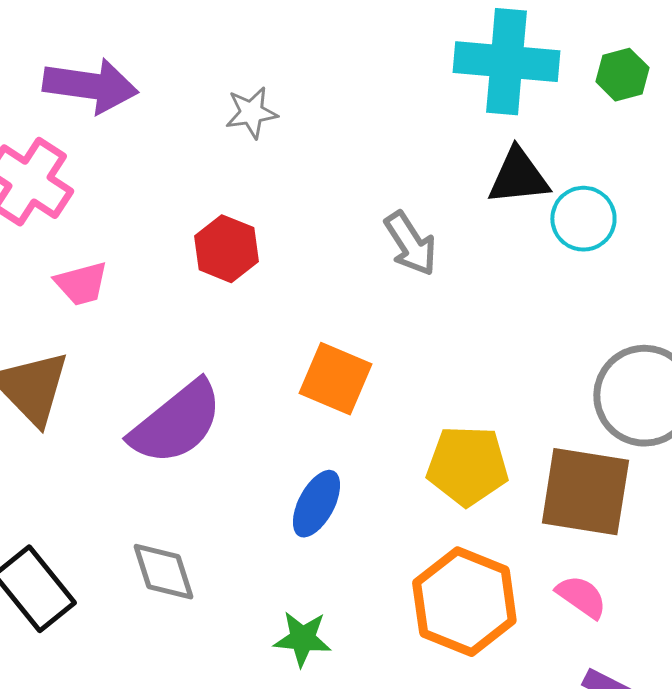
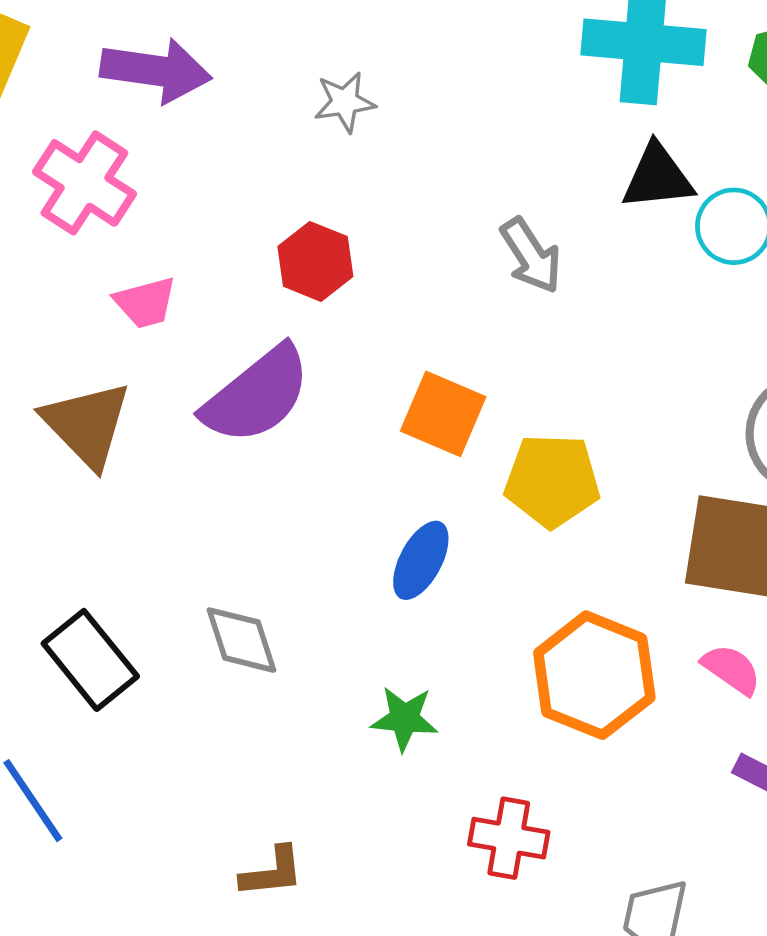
purple semicircle: (176, 423) -> (257, 395), moved
yellow pentagon: (467, 466) -> (552, 481), moved

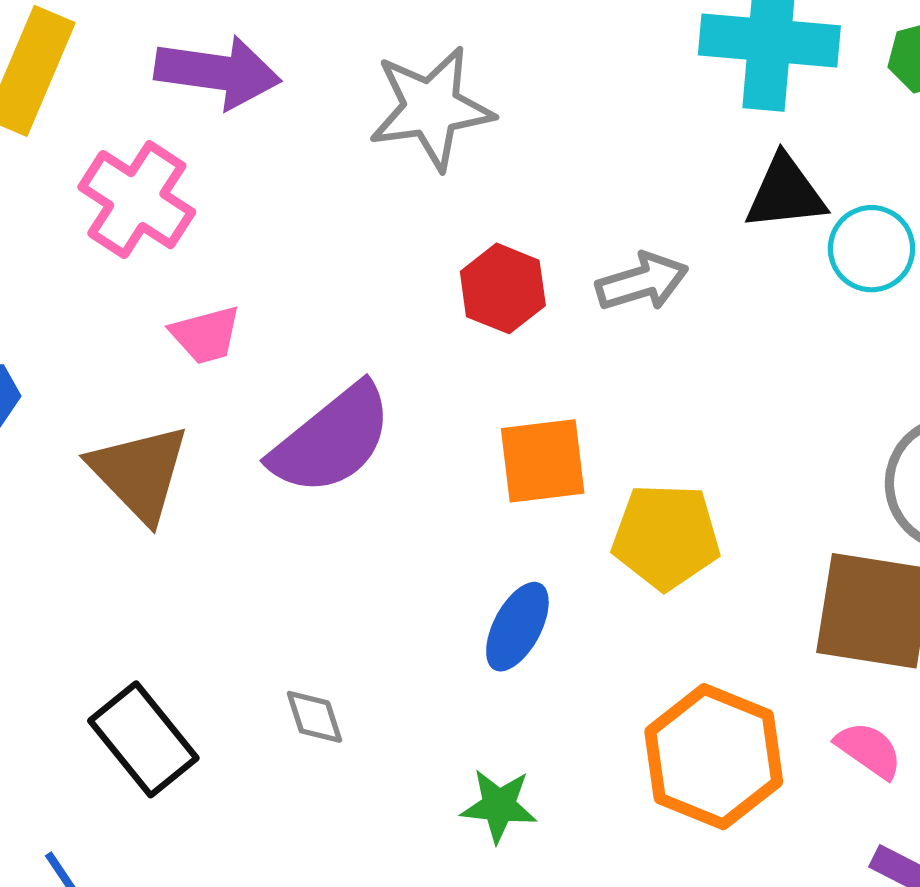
gray star: (345, 102) -> (431, 108), size x1.8
gray arrow: (531, 256) -> (642, 282), turned -74
red hexagon: (315, 261) -> (503, 288), moved
orange square: (443, 414) -> (543, 461), turned -30
gray diamond: (242, 640) -> (314, 717), size x0.7

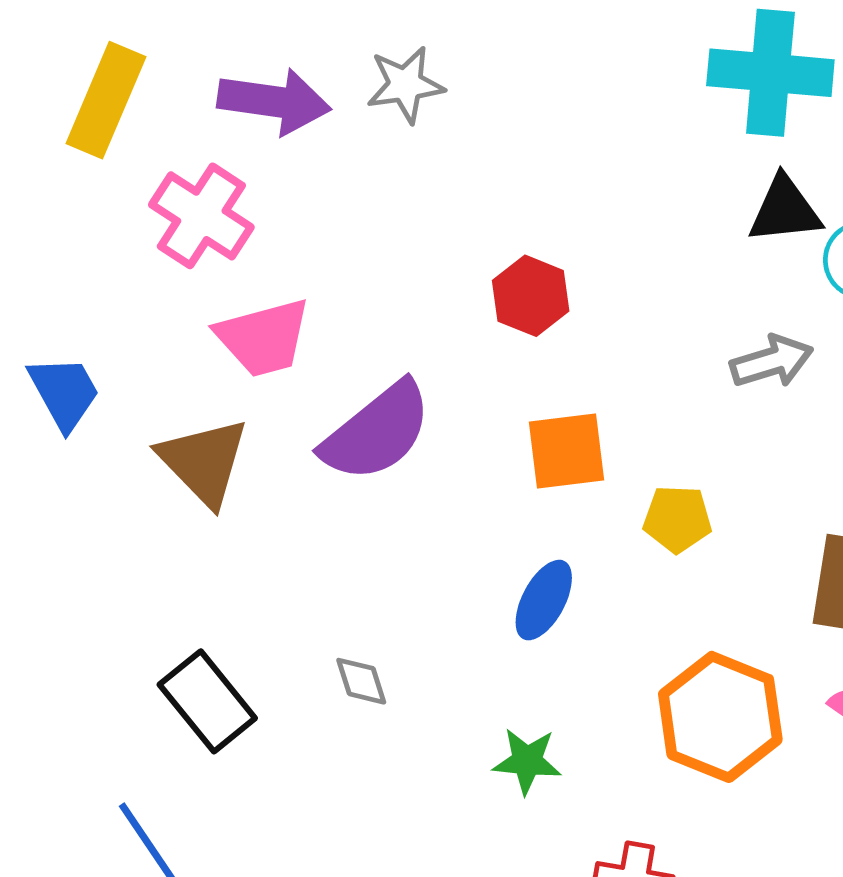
gray star: (431, 108) -> (405, 85), moved, size x0.7
gray arrow: (642, 282) -> (772, 361), moved
pink trapezoid: (206, 335) -> (263, 338), size x1.5
yellow pentagon: (666, 536) -> (677, 519), size x0.7

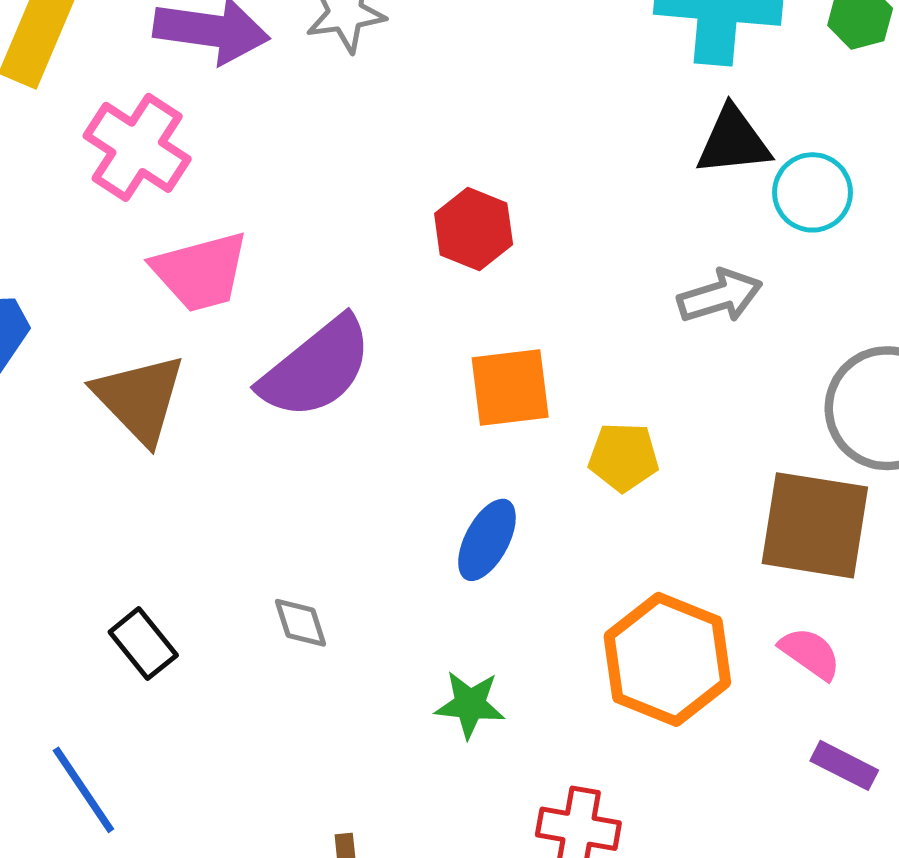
black rectangle: (207, 701) -> (143, 644), size x0.7

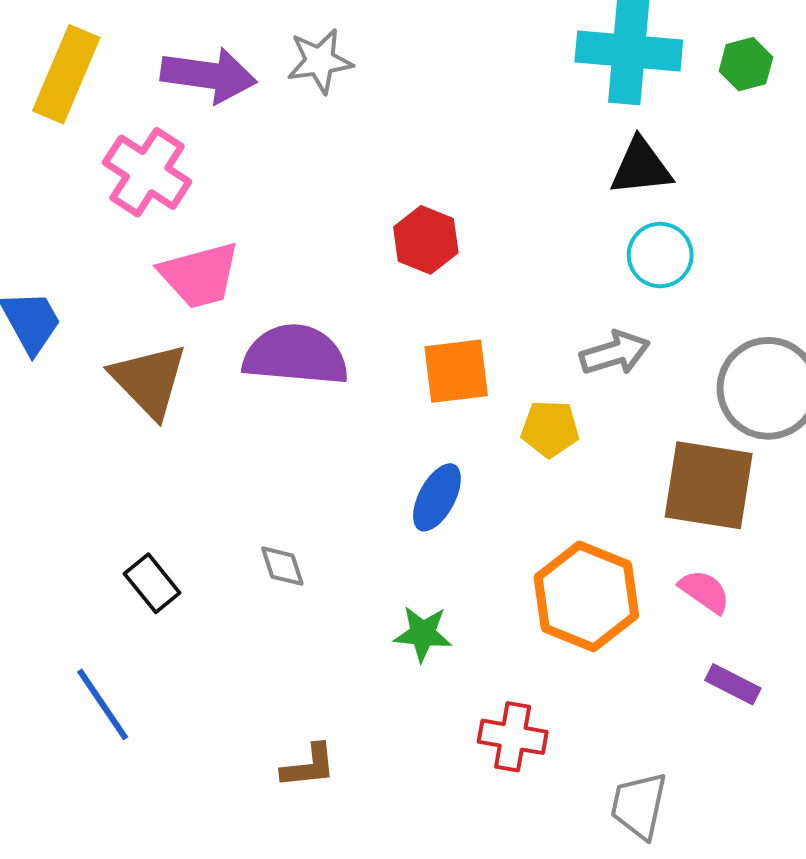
cyan circle: (813, 192) -> (660, 255), moved
gray arrow: (720, 296) -> (615, 353), moved
purple semicircle: (316, 368) -> (296, 355), turned -136

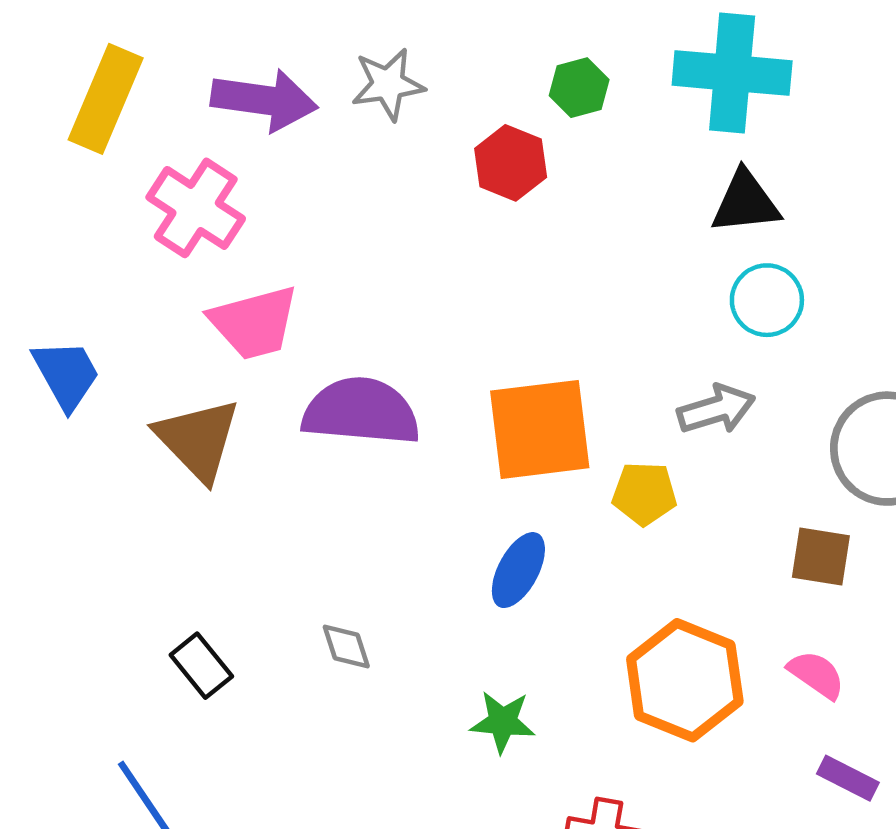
green hexagon: (746, 64) -> (579, 88), moved
red hexagon: (426, 240) -> (511, 163), moved
orange square: (456, 371) -> (540, 429), size x1.4
brown square: (709, 485) -> (821, 557), size x0.6

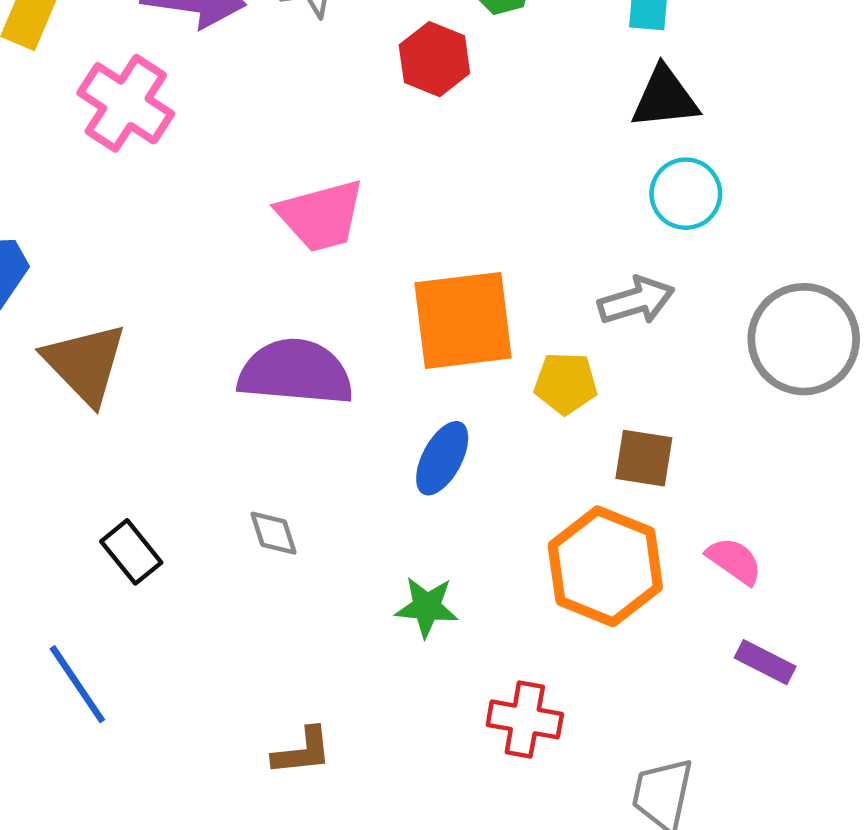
pink trapezoid: (254, 323) -> (321, 216), moved
purple semicircle: (361, 411) -> (296, 372), moved
brown triangle: (198, 440) -> (85, 363), moved
brown square: (821, 557) -> (644, 458), moved

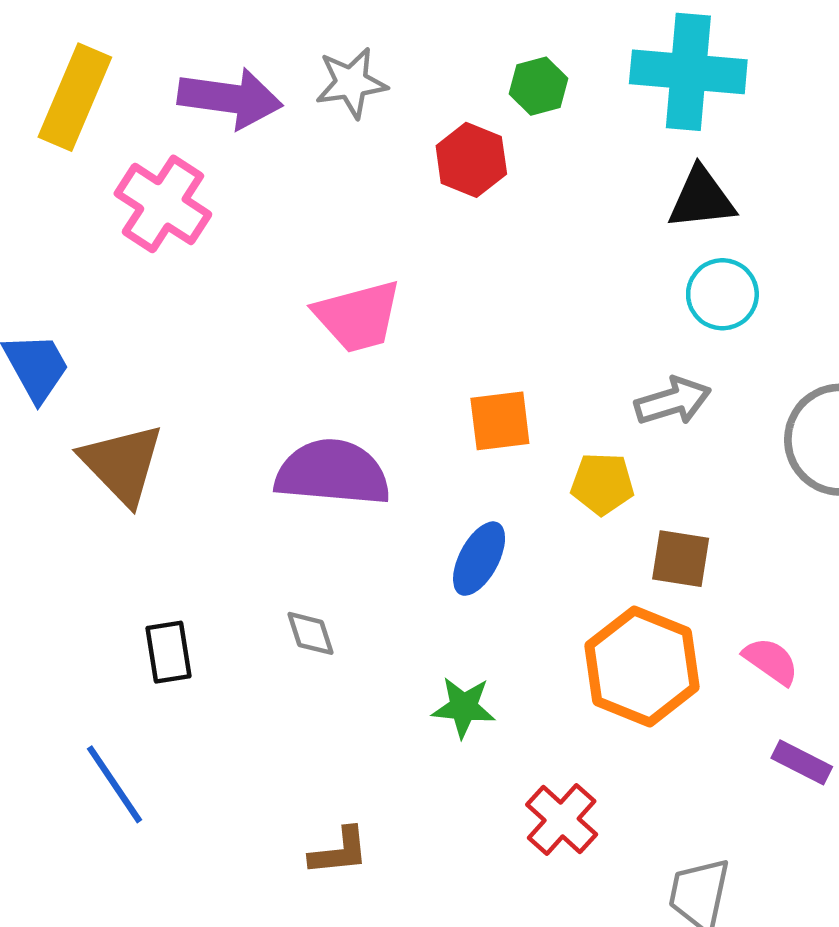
orange square: (463, 320) -> (500, 421), size x0.6
black rectangle: (131, 552) -> (168, 652), turned 30
red cross: (525, 719) -> (562, 820), turned 32

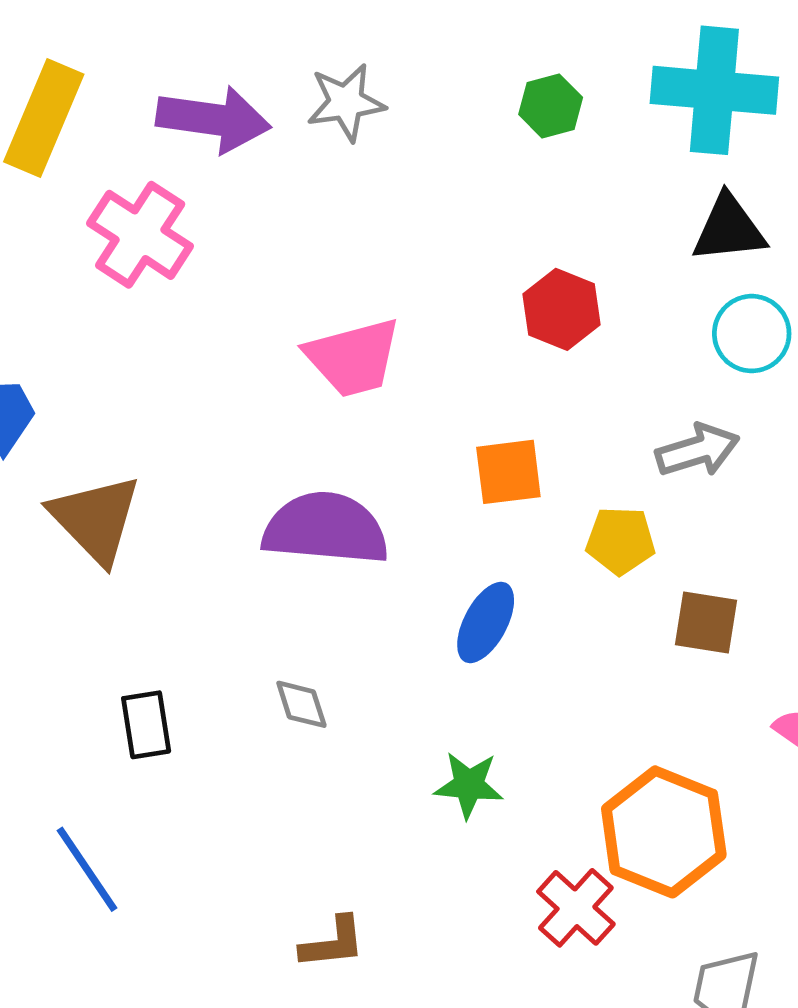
red hexagon: (471, 160) -> (561, 309), moved
orange hexagon: (642, 666) -> (664, 832), moved

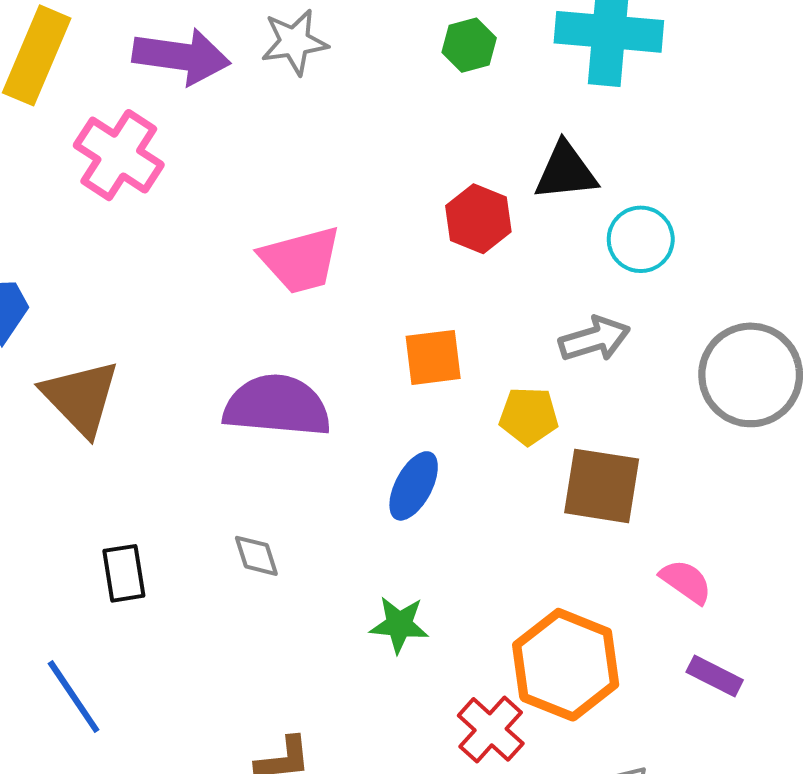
black triangle: (729, 229) -> (566, 172), moved
brown square: (706, 622) -> (602, 486), size x1.4

